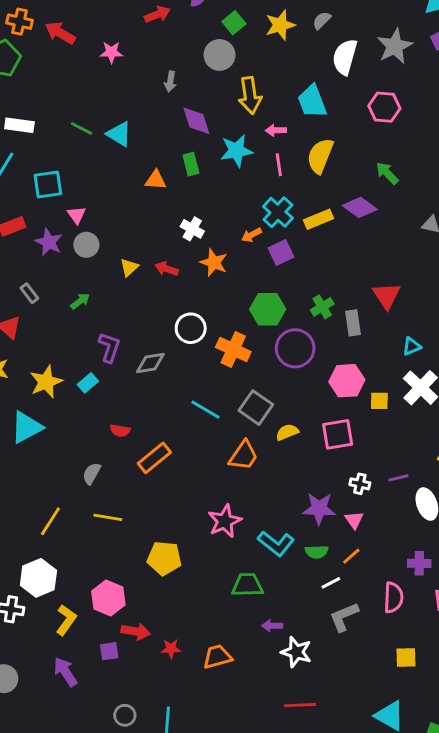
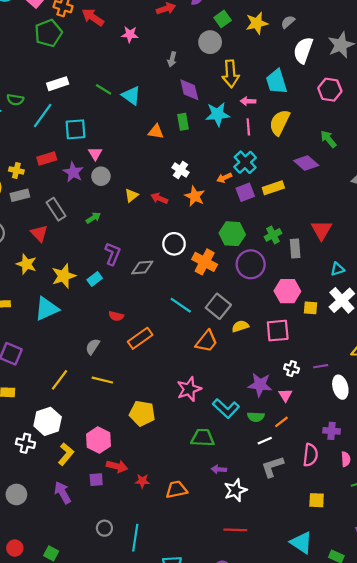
white rectangle: (19, 125) -> (58, 84), turned -30
yellow rectangle: (319, 219) -> (273, 188), moved
gray rectangle: (29, 293) -> (56, 209), size x1.5
white star: (296, 652) -> (235, 490), turned 30

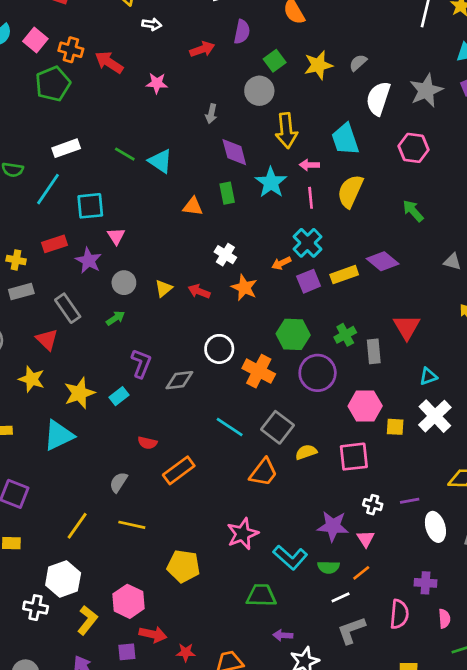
cyan star: (218, 114) -> (271, 182), turned -30
purple diamond: (306, 163) -> (383, 261), moved
gray circle: (101, 176) -> (124, 283), moved

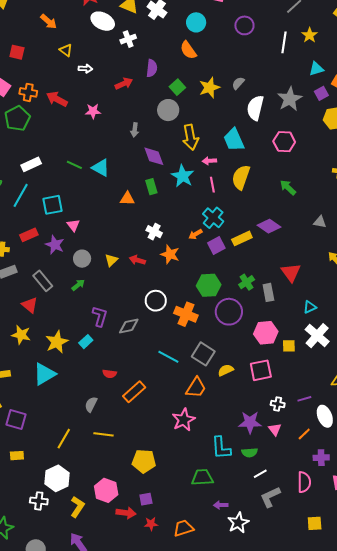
pink star: (243, 534) -> (184, 420), moved
cyan L-shape: (290, 557) -> (221, 448), turned 50
orange line: (361, 573) -> (304, 434), moved
purple square: (127, 652) -> (146, 499), moved

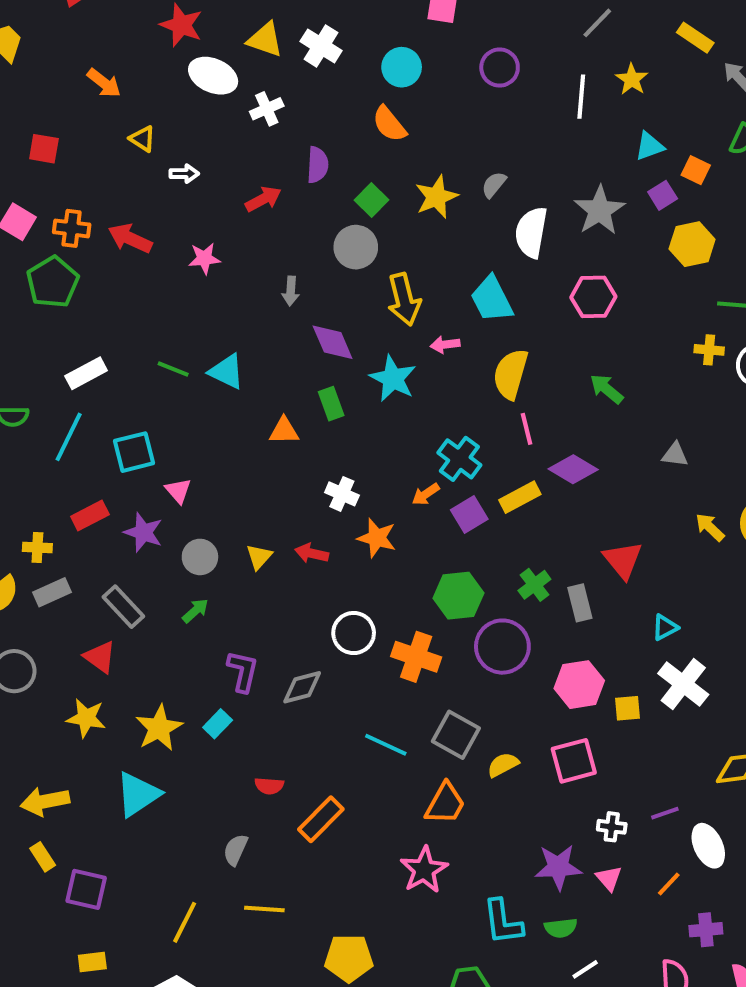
pink line: (212, 185) -> (527, 429), moved

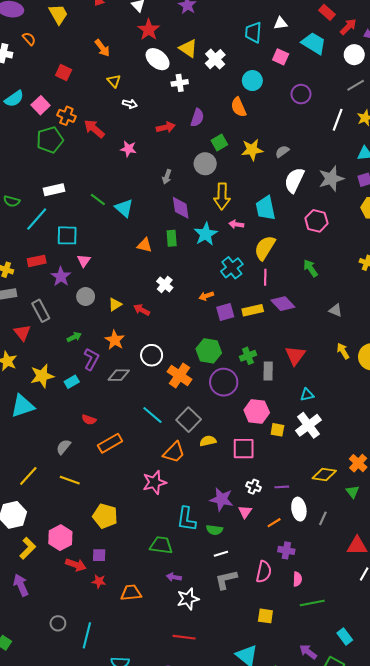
cyan cross: (459, 459) -> (232, 268), moved
orange star: (377, 538) -> (115, 340), moved
green arrow: (195, 611) -> (74, 337), moved

